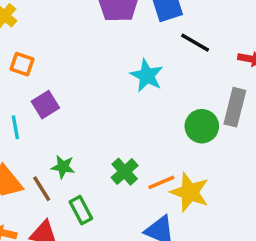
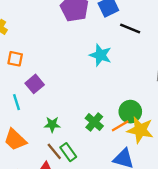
green circle: (202, 126) -> (130, 112), moved
brown line: (42, 189) -> (54, 151), moved

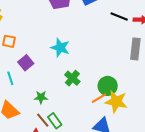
black line: (130, 28) -> (119, 16), moved
cyan star: (101, 55) -> (60, 48), moved
green cross: (94, 122) -> (72, 78), moved

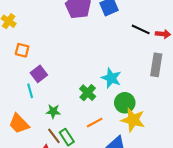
cyan star: (60, 48) -> (111, 78), moved
cyan line: (10, 78) -> (30, 91), moved
orange line: (99, 98) -> (95, 123), moved

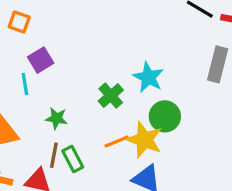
yellow star: (133, 120) -> (144, 140), moved
brown line: (54, 136) -> (54, 155), turned 42

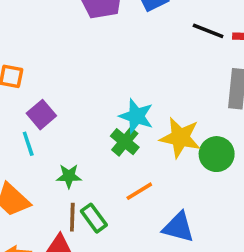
cyan star: (148, 77) -> (136, 116), moved
green circle: (165, 116) -> (217, 154), moved
yellow star: (144, 140) -> (180, 138), moved

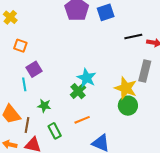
black line: (208, 31) -> (133, 36), turned -42
yellow star: (180, 138) -> (126, 88), moved
brown line: (72, 217) -> (27, 125), moved

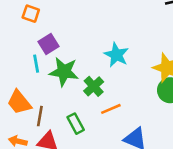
green cross: (78, 91) -> (94, 86), moved
green star: (44, 106) -> (64, 72), moved, size x1.6

